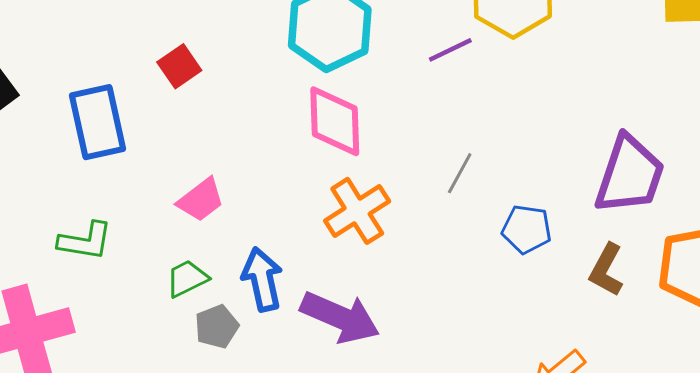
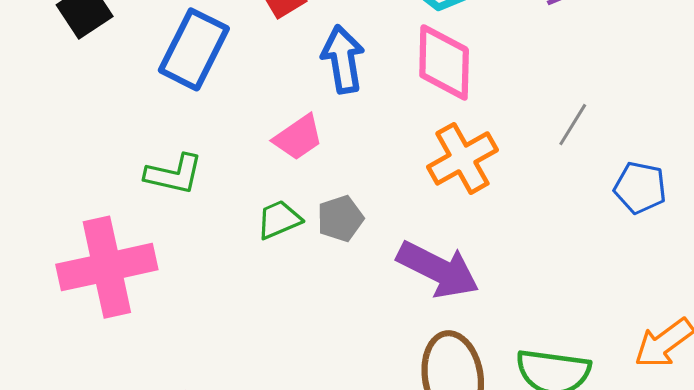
blue rectangle: (98, 122) -> (194, 49), turned 36
blue arrow: (262, 279) -> (343, 59), moved
gray pentagon: (217, 327) -> (340, 219), moved

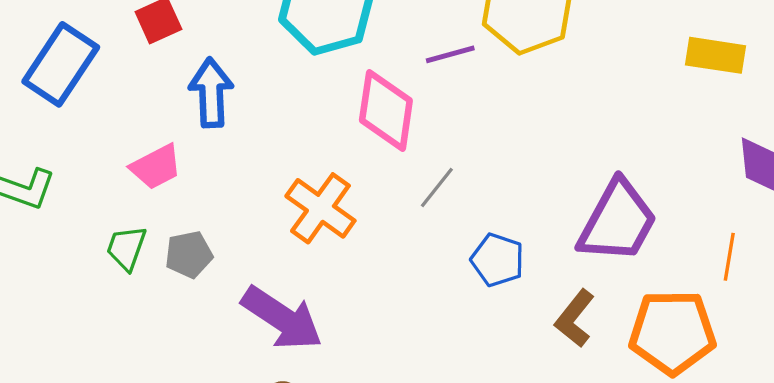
pink diamond: (444, 62) -> (386, 110), moved
orange cross: (462, 158) -> (320, 208), turned -32
green trapezoid: (279, 220) -> (126, 248), turned -54

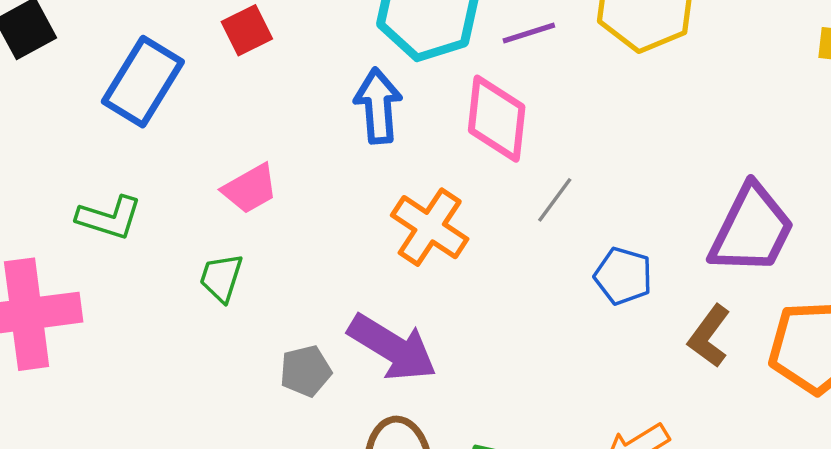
purple line: (450, 54) -> (529, 33), moved
blue arrow: (211, 93) -> (378, 106), moved
gray pentagon: (189, 255) -> (306, 371), moved

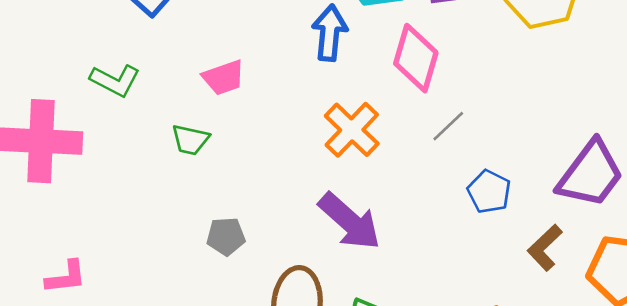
green trapezoid: (221, 278) -> (190, 140), turned -105
purple arrow: (392, 348) -> (350, 221), moved
gray pentagon: (306, 371) -> (226, 236), moved

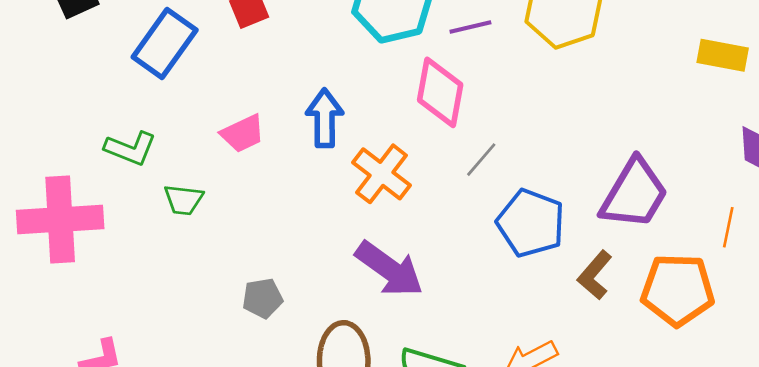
blue arrow: (330, 33) -> (325, 118), moved
green trapezoid: (190, 140) -> (184, 200), moved
blue pentagon: (489, 192) -> (531, 223), size x1.5

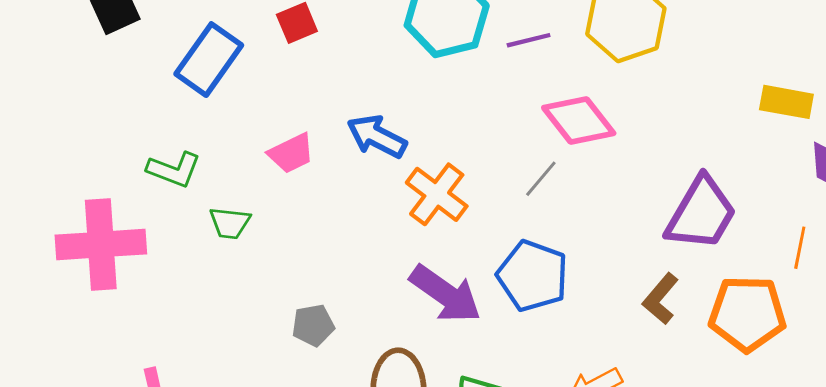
yellow rectangle: (723, 55) -> (786, 102), moved
pink diamond: (440, 92) -> (579, 120), moved, turned -48
blue arrow: (325, 118) -> (377, 136), turned -62
blue pentagon: (531, 223) -> (533, 276), moved

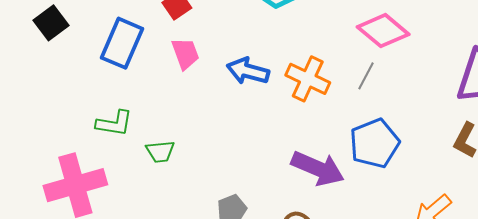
pink trapezoid: (291, 153) -> (185, 53), moved, turned -72
orange cross: (437, 194) -> (308, 79), moved
blue pentagon: (533, 276) -> (375, 143), turned -30

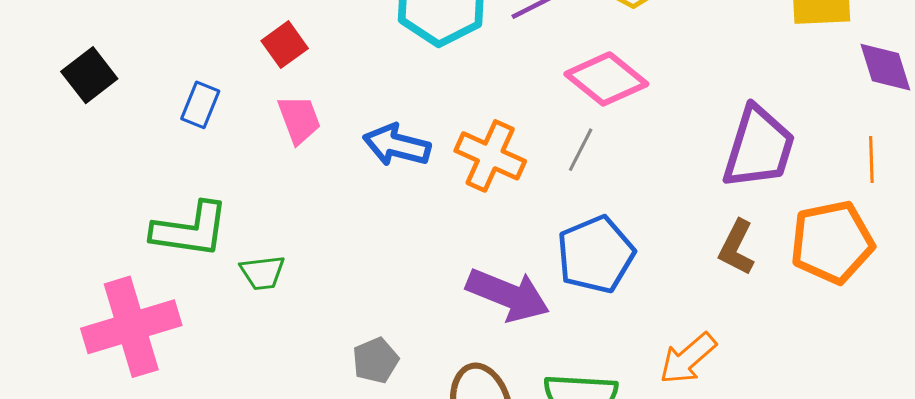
blue rectangle: (122, 43) -> (200, 105), size x0.6
green L-shape: (114, 123) -> (190, 230), size x1.4

